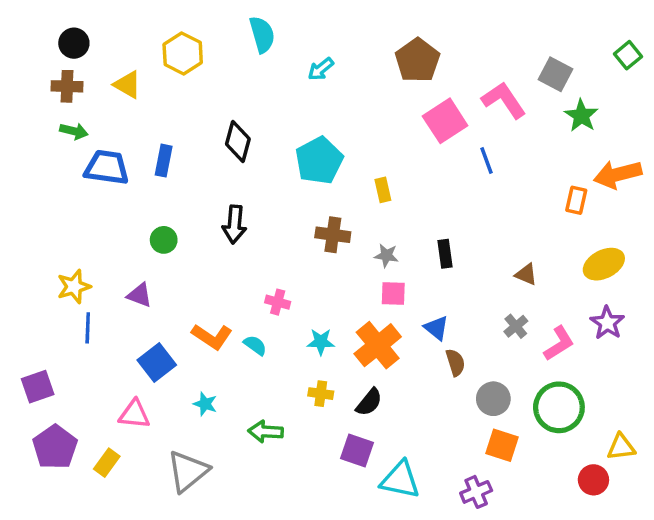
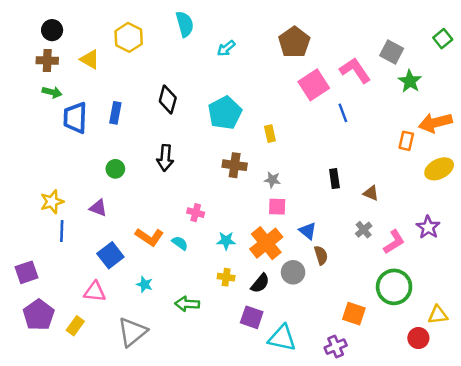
blue trapezoid: (107, 167) -> (75, 118), turned -96
black rectangle: (445, 254) -> (334, 179), moved
yellow ellipse: (604, 264) -> (439, 169), moved
gray circle: (493, 399) -> (293, 272), moved

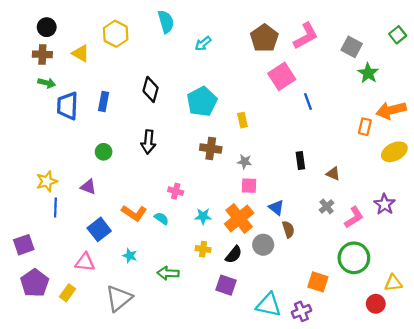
pink L-shape: (355, 70) -> (306, 36), moved, turned 96
cyan triangle: (282, 338) -> (269, 305), moved

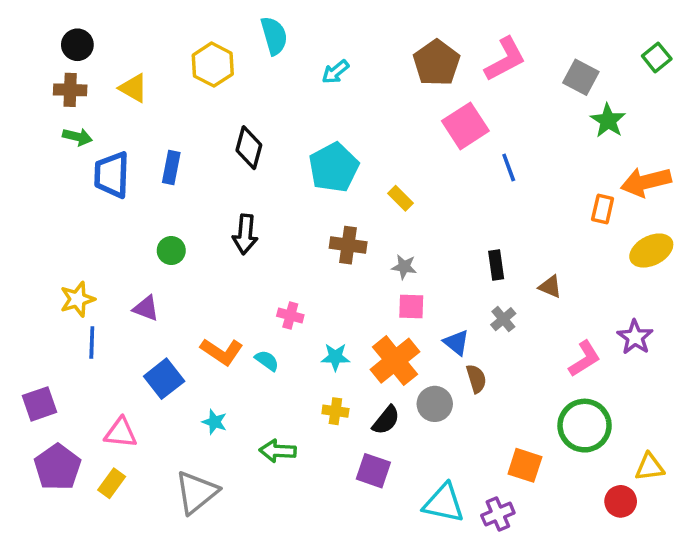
yellow hexagon: (116, 34) -> (213, 65), moved
yellow rectangle: (242, 120) -> (400, 198), turned -32
gray cross: (327, 206) -> (503, 319), moved
pink triangle: (85, 262) -> (121, 433), moved

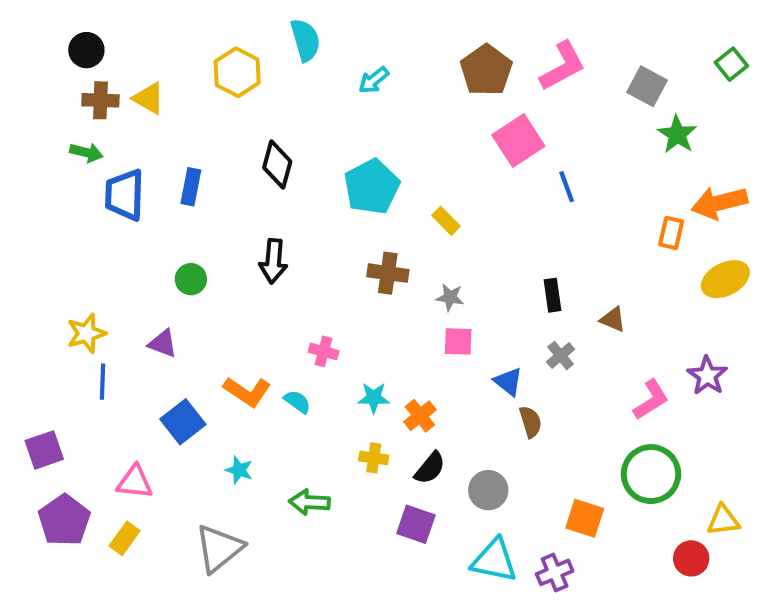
brown cross: (70, 90) -> (100, 100), moved
orange cross: (395, 361) -> (420, 416), moved, size x0.6
gray circle: (435, 404) -> (488, 490), moved

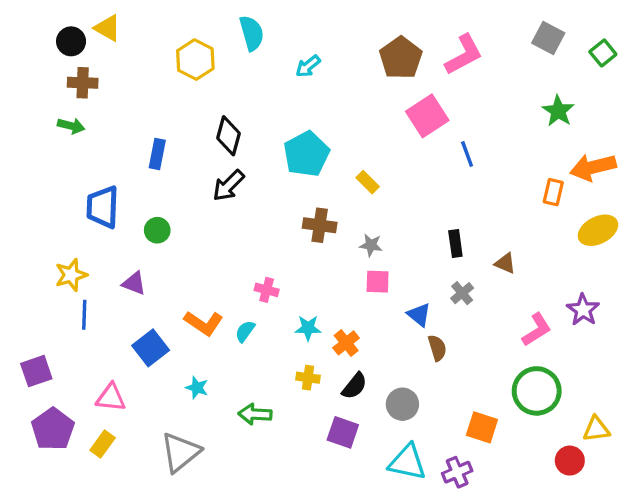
gray square: (647, 86) -> (548, 38), moved
yellow triangle: (149, 98) -> (108, 28), moved
blue trapezoid: (125, 195) -> (103, 207), moved
black arrow: (273, 261) -> (228, 185), moved, turned 40
cyan semicircle: (297, 402) -> (245, 331), turned -90

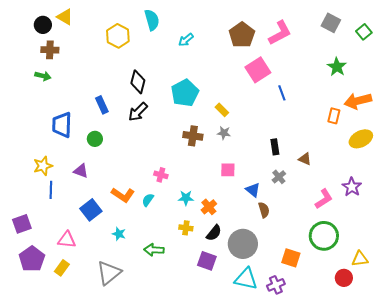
blue rectangle: (157, 154) -> (102, 105), moved, turned -36
gray star: (371, 245) -> (224, 133), moved
gray circle: (402, 404) -> (243, 244), size x1.5

